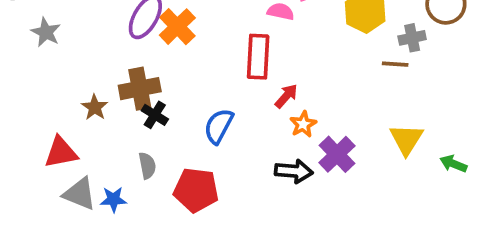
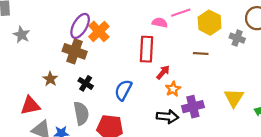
gray cross: (412, 38) -> (237, 38), turned 32
brown line: (395, 64) -> (201, 54), moved
brown cross: (140, 89) -> (75, 51), moved, turned 30
purple cross: (337, 154) -> (193, 107), turned 30
gray semicircle: (147, 166) -> (81, 113), size x1.5

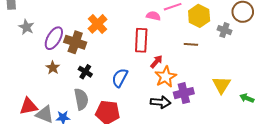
purple ellipse: (80, 26) -> (54, 38), moved
orange star: (173, 89) -> (166, 77), size x1.5
red triangle: (30, 106) -> (28, 106), moved

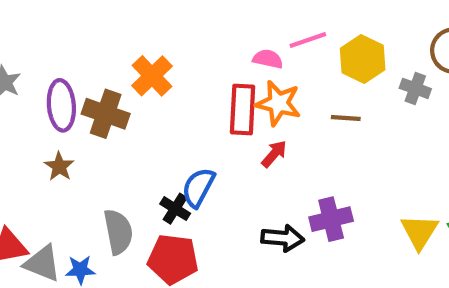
purple ellipse: (54, 38) -> (61, 105), turned -35
black cross: (85, 72) -> (175, 209), moved
orange star: (166, 77) -> (278, 103), moved, turned -30
yellow triangle: (221, 85) -> (420, 232), moved

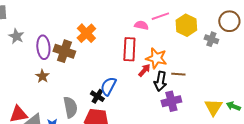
orange star: (278, 103) -> (156, 58), moved
brown line: (346, 118) -> (178, 74), moved
black arrow: (283, 238) -> (160, 81), moved, turned 96

